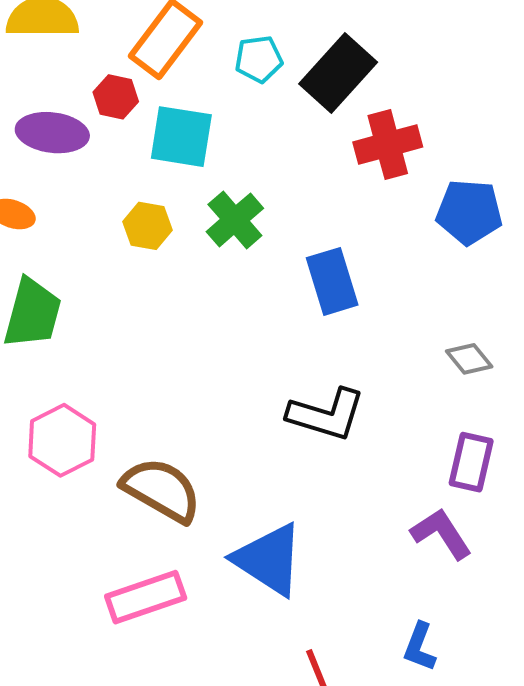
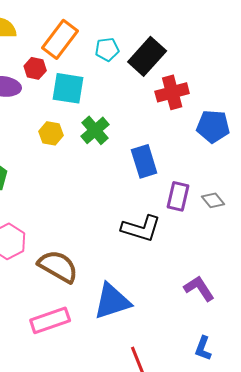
purple rectangle: (471, 462) -> (178, 196), moved
blue triangle: (269, 559) -> (112, 301), turned -51
blue L-shape: (420, 647) -> (203, 348), moved

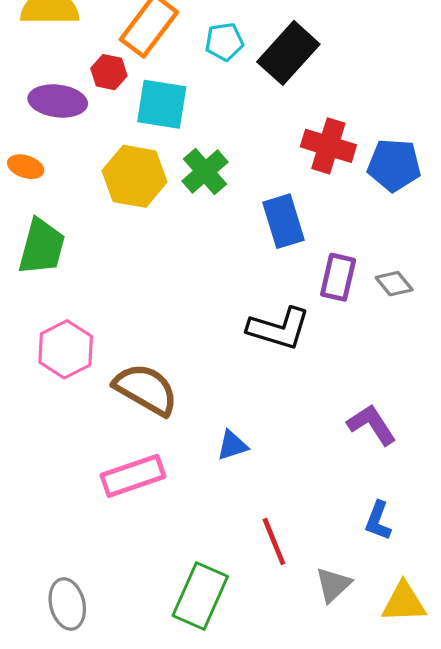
red cross: (172, 92) -> (328, 146), moved, turned 32
yellow hexagon: (51, 133) -> (135, 176), size x1.6
blue triangle: (112, 301) -> (232, 445), size x0.5

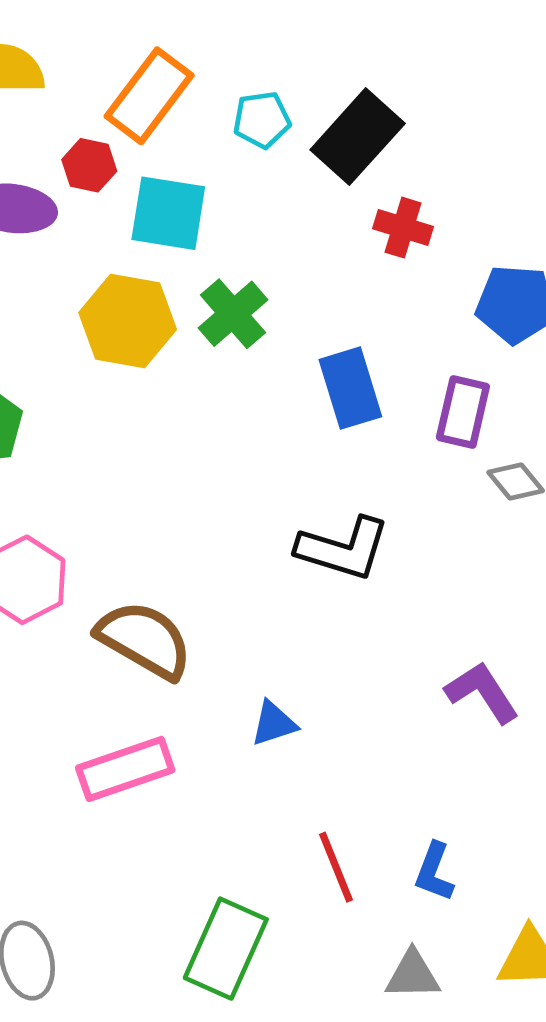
red cross: (328, 146) -> (403, 228), moved, size x0.7
purple rectangle: (338, 277) -> (463, 412), moved
blue L-shape: (378, 521) -> (434, 872), moved
gray triangle: (333, 585) -> (413, 975), moved, turned 42

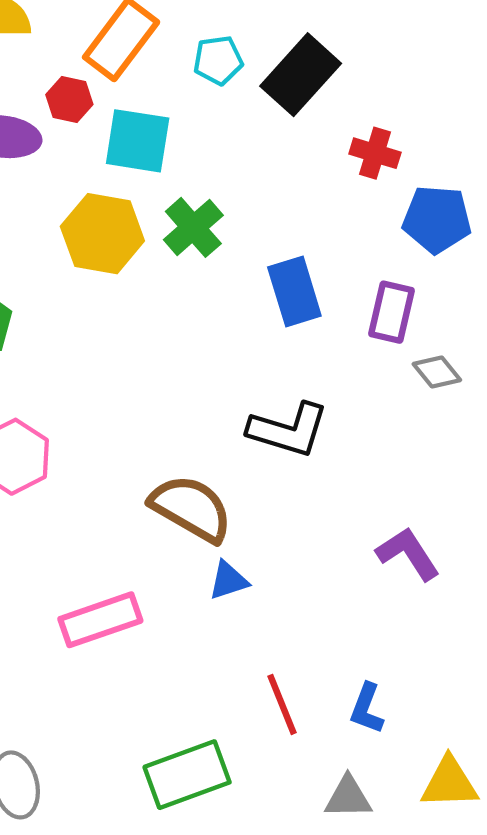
red cross: (403, 228) -> (375, 153), moved
brown semicircle: (144, 640) -> (191, 508), moved
green rectangle: (226, 949) -> (187, 775), turned 46

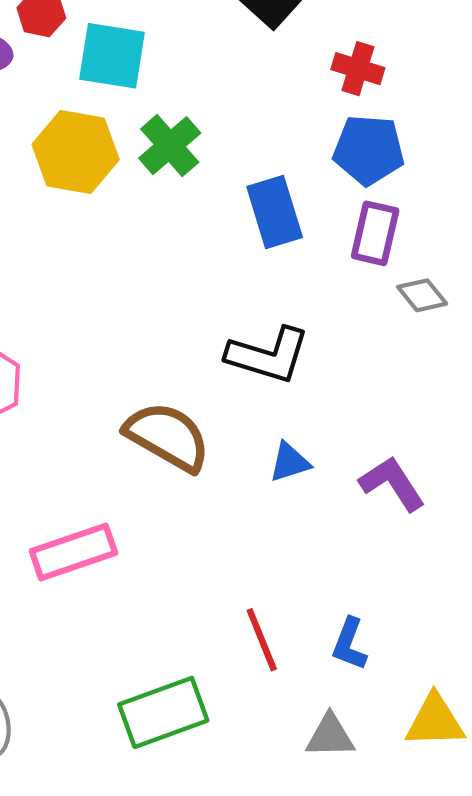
blue pentagon: (437, 219) -> (369, 150), moved
blue triangle: (228, 581) -> (289, 462), moved

